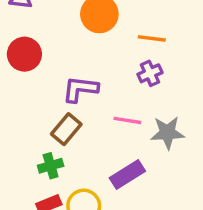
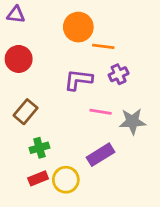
orange line: (152, 38) -> (103, 46), moved
purple L-shape: (80, 89) -> (78, 80), moved
brown rectangle: (66, 129) -> (26, 112), moved

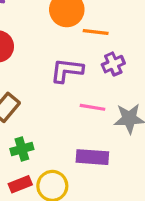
purple rectangle: (101, 155) -> (92, 157), turned 36

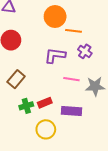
purple cross: (113, 64) -> (85, 51), turned -32
red rectangle: (20, 184) -> (45, 103), moved

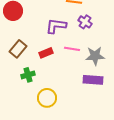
red rectangle: (45, 103) -> (46, 53), moved
purple rectangle: (71, 111) -> (93, 80), moved

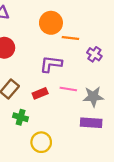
purple cross: (85, 22) -> (94, 54), moved
green cross: (28, 75) -> (21, 117), turned 32

